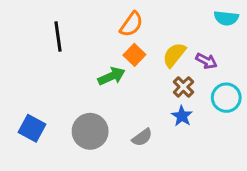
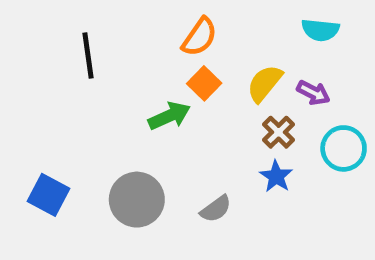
cyan semicircle: (226, 18) -> (320, 30), moved

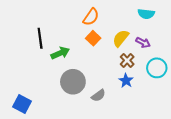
black line: (88, 56) -> (40, 38), moved
green arrow: (169, 116) -> (60, 53), moved
blue square: (48, 195) -> (22, 104), moved
gray circle: (137, 200) -> (73, 82), moved

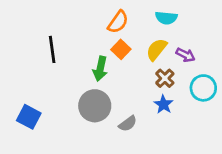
cyan semicircle: (146, 14) -> (166, 18), moved
green arrow: (60, 53) -> (100, 69), moved, turned 126
blue square: (22, 104) -> (29, 117), moved

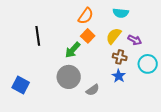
green arrow: (100, 69) -> (73, 50), turned 30
brown cross: (165, 78) -> (120, 57), turned -32

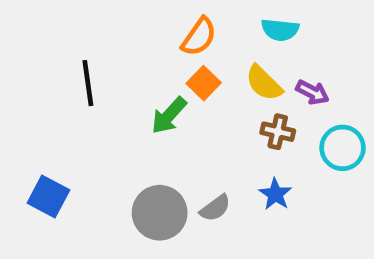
yellow semicircle: (114, 36) -> (264, 83), turned -84
blue star: (119, 76) -> (275, 194), moved
gray circle: (69, 77) -> (160, 213), moved

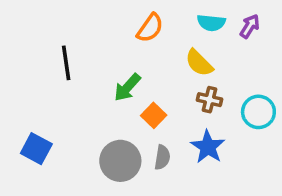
orange square: (204, 83) -> (154, 115), moved
purple arrow: (312, 92) -> (250, 26), moved, turned -85
blue star: (275, 194) -> (208, 147), size x1.4
gray semicircle: (215, 208) -> (162, 157), turned -45

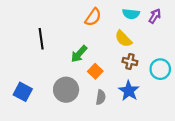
gray circle: (120, 161) -> (66, 90), moved

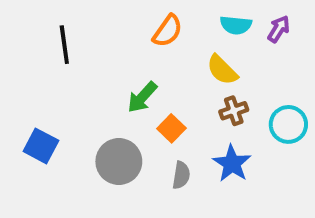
black line: (41, 39) -> (64, 45), moved
brown cross: (130, 62) -> (234, 111), turned -32
blue square: (23, 92) -> (41, 146), moved

